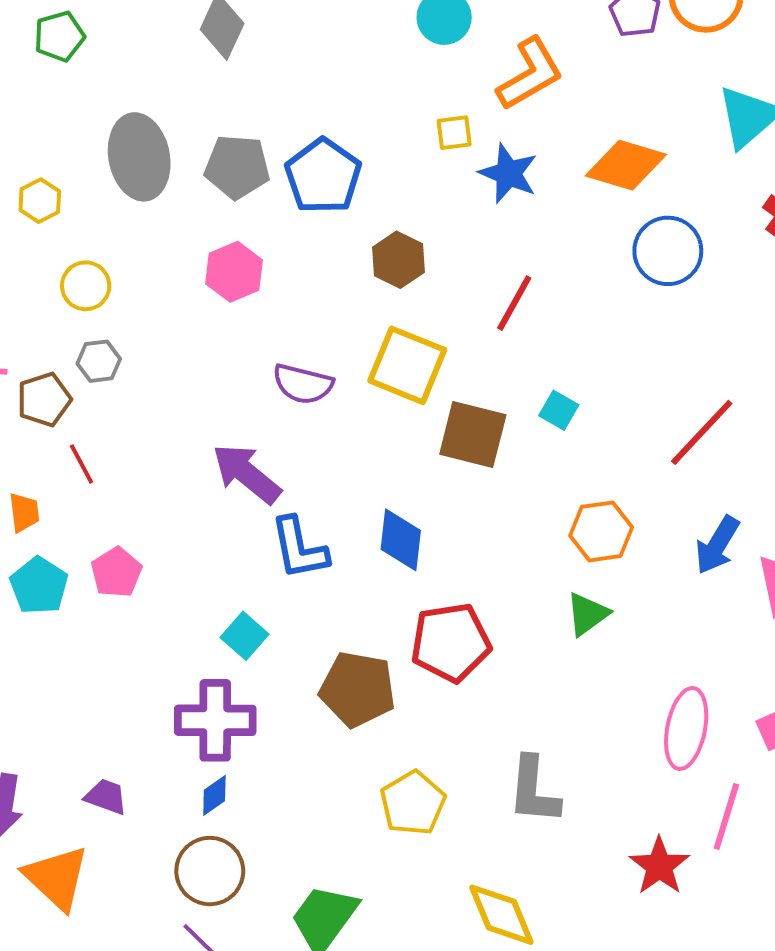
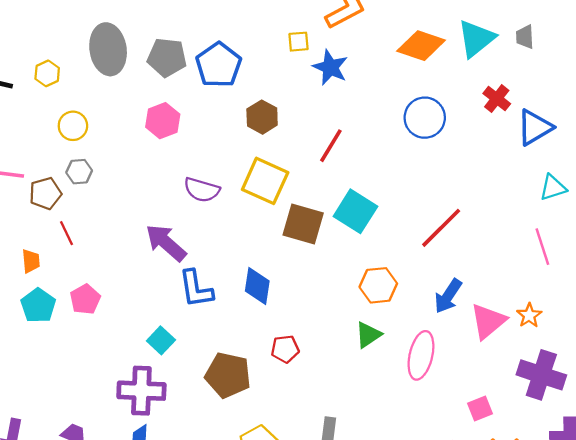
orange diamond: (626, 165) -> (421, 46), moved
cyan square: (559, 410) -> (355, 211), size x1.8
red pentagon: (451, 642) -> (285, 349), size x0.6
pink ellipse: (686, 728) -> (421, 355), moved

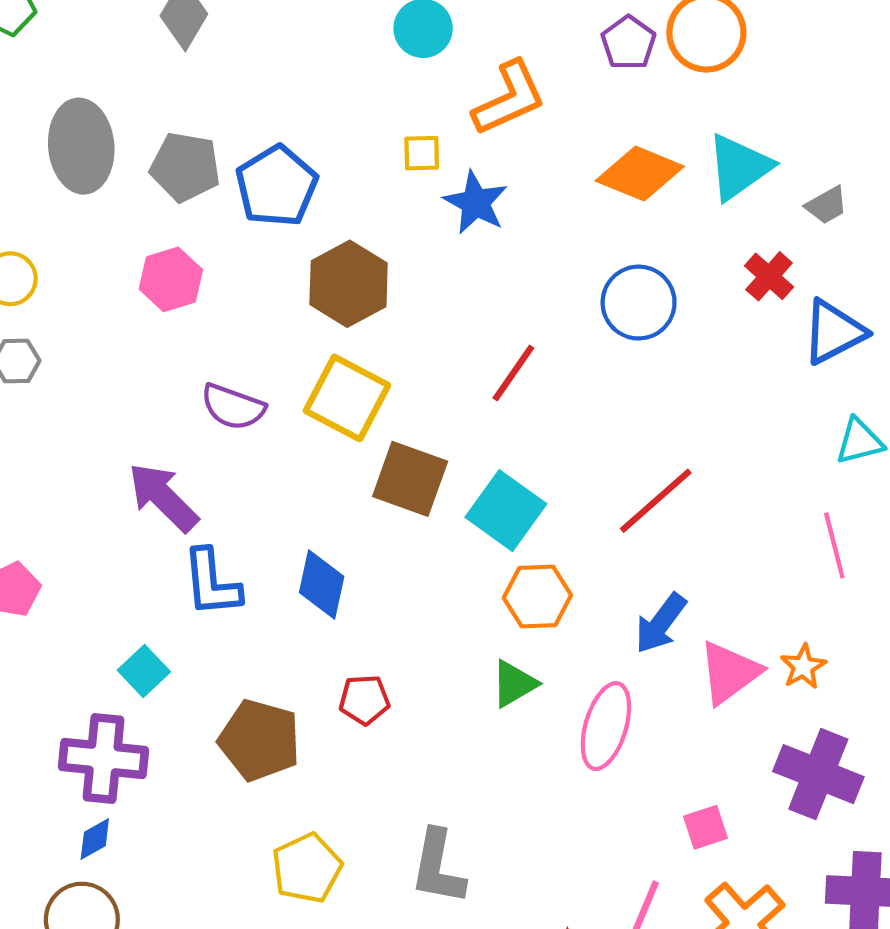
gray trapezoid: (525, 37) -> (827, 205), moved, turned -120
brown hexagon: (262, 117) -> (349, 284), size x1.4
red line: (331, 146) -> (513, 373), moved
cyan square: (355, 211) -> (506, 511), moved

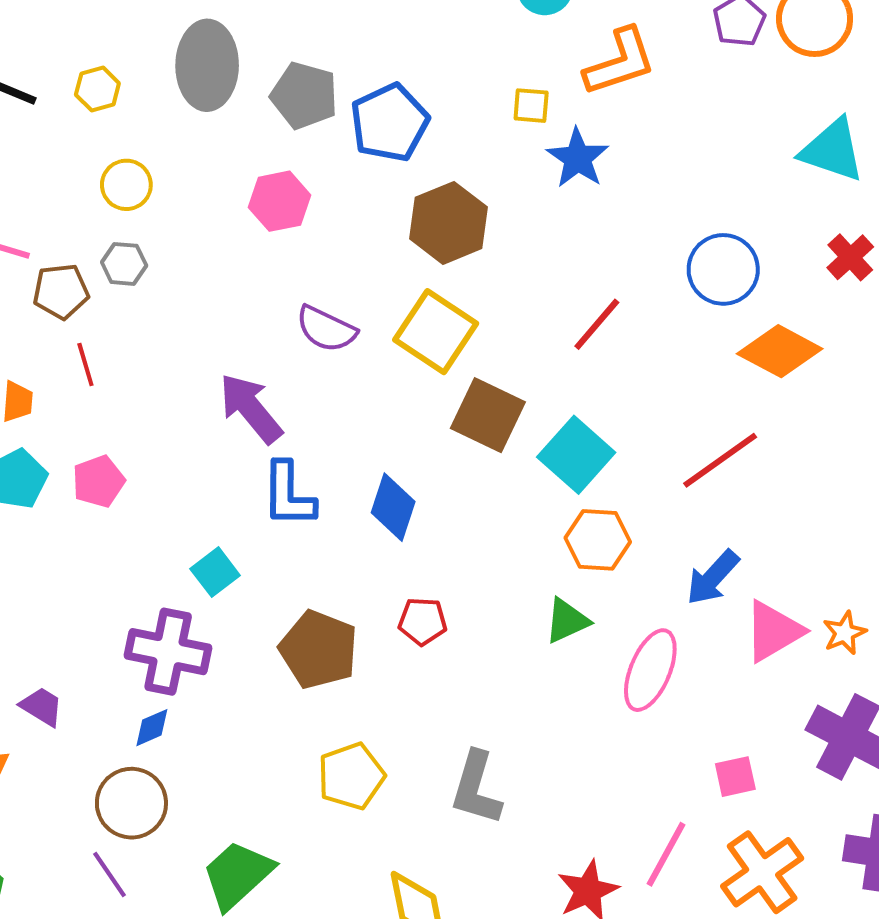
cyan triangle: (739, 167) -> (832, 150), turned 48
orange diamond: (640, 174) -> (780, 351), moved

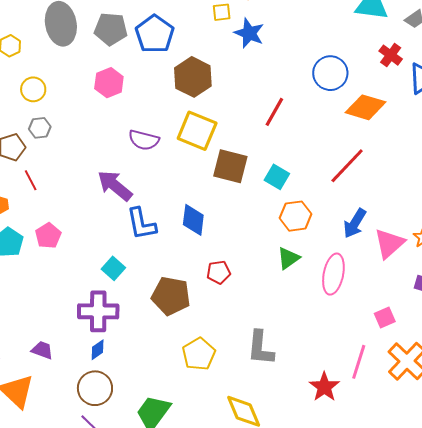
cyan square: (576, 455) -> (277, 177), size x0.7

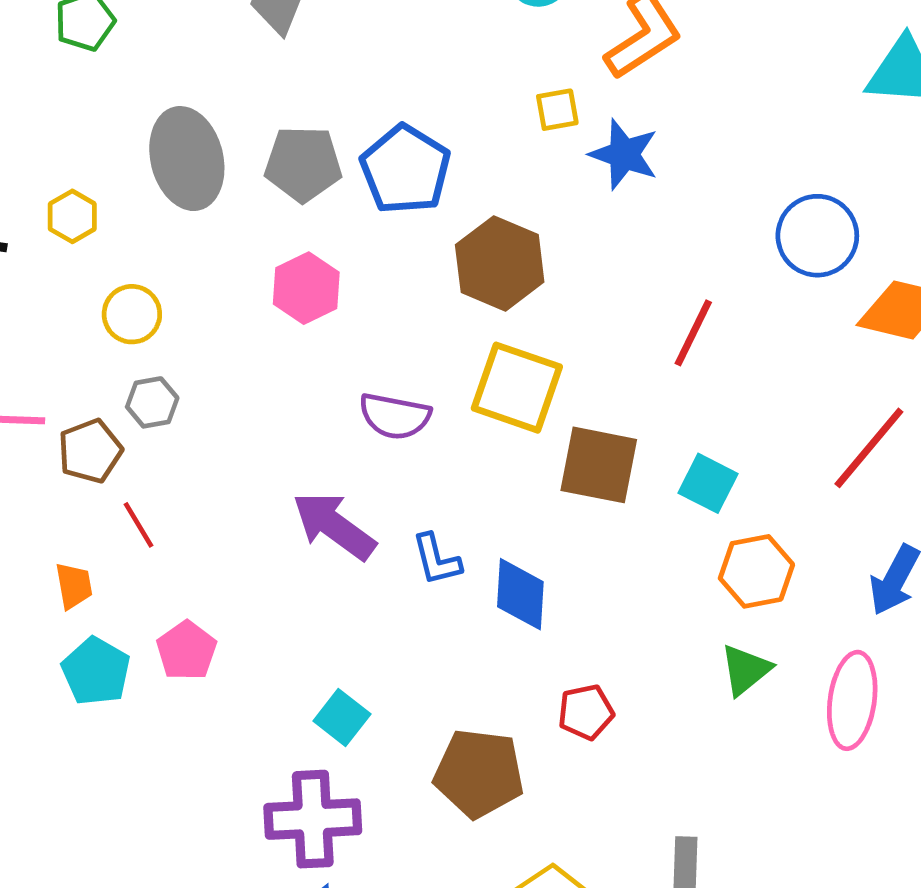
blue L-shape: (141, 224) -> (437, 559), moved, size x0.7

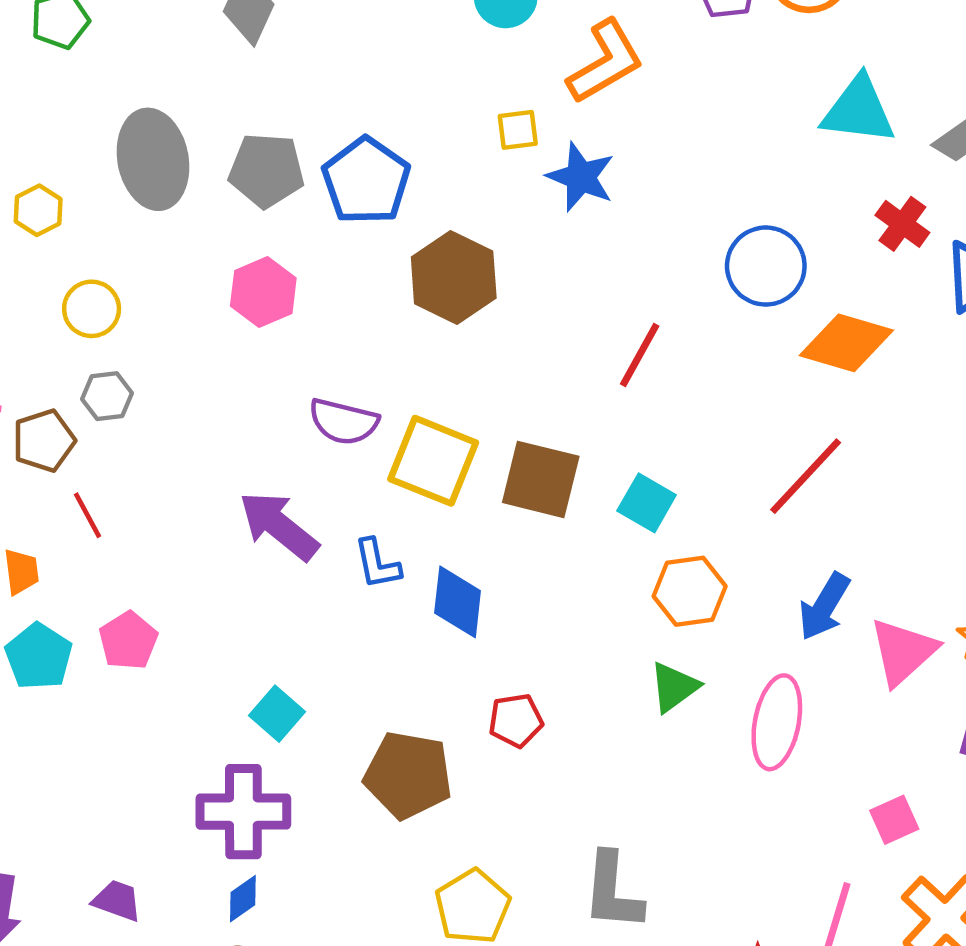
yellow square: (517, 388) -> (433, 461), moved

